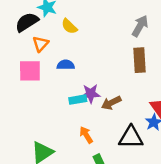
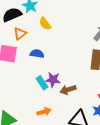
cyan rectangle: (78, 100) -> (42, 83), turned 56
orange arrow: (86, 135) -> (44, 112), turned 96

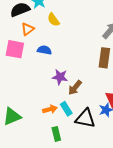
cyan rectangle: (42, 83) -> (66, 109), moved
brown arrow: (68, 90) -> (75, 88), turned -35

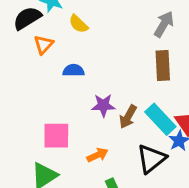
pink square: (15, 49) -> (56, 136), moved
cyan rectangle: (66, 109) -> (160, 119), moved, size x1.5
black triangle: (85, 118) -> (151, 159), turned -40

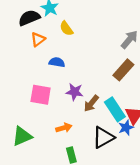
brown rectangle: (163, 66) -> (123, 70), turned 35
pink square: (56, 136) -> (41, 95), moved

